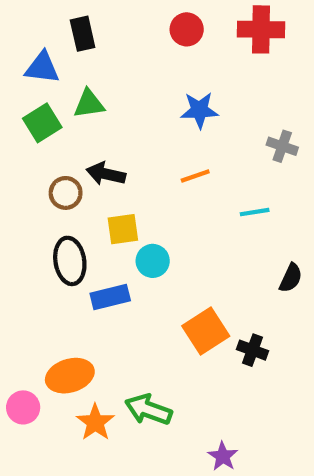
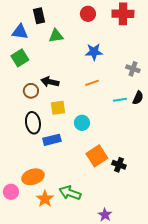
green triangle: (89, 104) -> (56, 36), moved
cyan circle: (153, 261) -> (82, 123), moved
black semicircle: (291, 278) -> (138, 98), moved

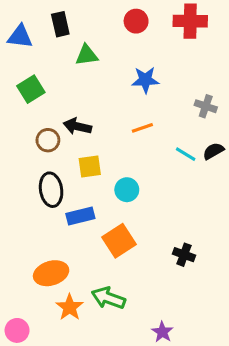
blue triangle: (20, 32) -> (20, 37), moved
black semicircle: (138, 98) -> (213, 151), turned -144
cyan line: (120, 100) -> (186, 154), turned 40
orange square: (97, 156) -> (119, 241), moved
pink circle: (11, 192) -> (17, 330), moved

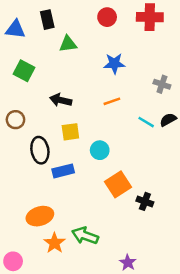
green square: (31, 89) -> (24, 71), turned -30
brown circle: (48, 140) -> (15, 120), moved
orange square: (119, 241) -> (118, 184), moved

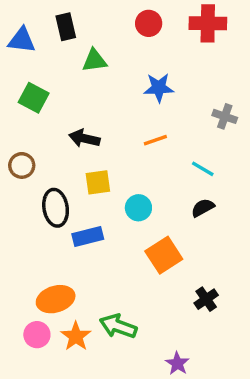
black semicircle: (168, 120) -> (203, 208), moved
black cross: (145, 201) -> (206, 299), moved, turned 35
pink circle: (13, 261) -> (37, 335), moved

